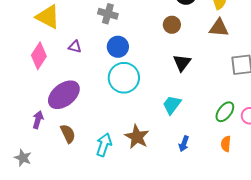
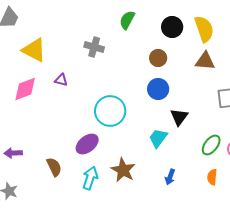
blue circle: (118, 47) -> (158, 89), moved
pink diamond: (39, 56) -> (25, 89), turned 36
black triangle: (182, 63) -> (179, 117), moved
purple ellipse: (64, 95) -> (87, 144), moved, size x0.7
purple arrow: (38, 120) -> (13, 153), moved, turned -108

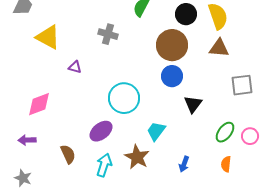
brown circle: (158, 58) -> (172, 45), size x1.8
pink diamond: (25, 89) -> (39, 104), moved
cyan trapezoid: (158, 138) -> (156, 131), moved

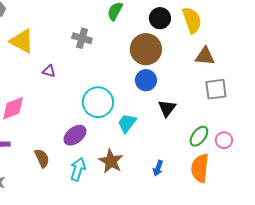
brown triangle: (219, 48) -> (205, 56), moved
cyan trapezoid: (156, 131) -> (127, 123), moved
orange semicircle: (226, 164) -> (200, 168), size x1.8

